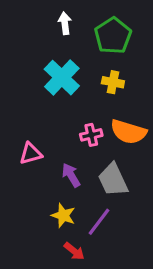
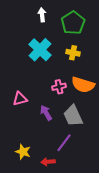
yellow star: (63, 216) -> (23, 152), moved
red arrow: (74, 251) -> (48, 162), turned 136

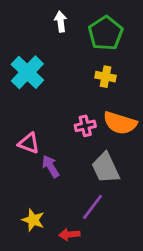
cyan cross: (40, 50) -> (27, 72), moved
pink triangle: (20, 99) -> (29, 143), turned 35
purple arrow: (46, 113) -> (51, 166), moved

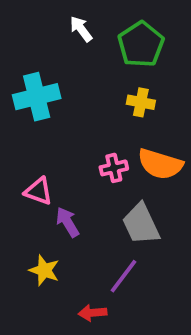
white arrow: (61, 22) -> (81, 29), turned -30
cyan cross: (27, 72) -> (37, 97), turned 32
yellow star: (33, 220) -> (44, 270), moved

